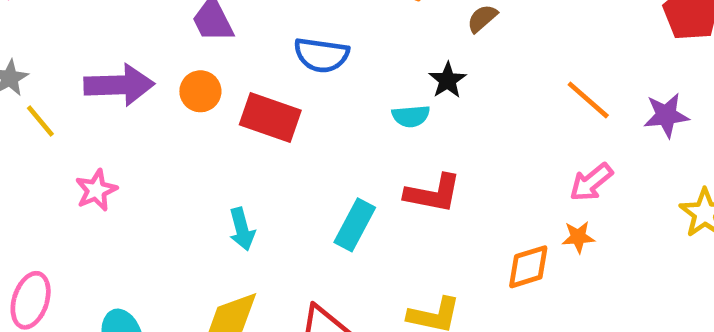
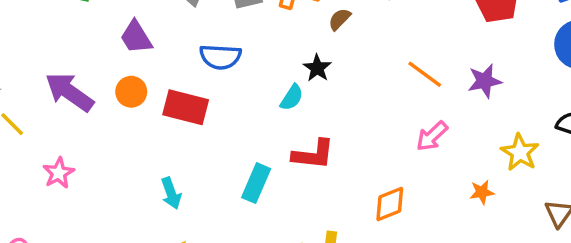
purple arrow: (119, 85) -> (69, 92), turned -138
cyan semicircle: (411, 116) -> (292, 97), turned -48
orange star: (578, 237) -> (482, 192), moved

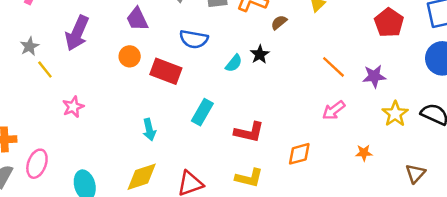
purple arrow: (69, 92) -> (77, 33), moved, turned -108
cyan semicircle: (292, 97) -> (234, 63), moved
yellow star: (520, 152) -> (395, 114), moved
red L-shape: (313, 154) -> (249, 132), moved
cyan rectangle: (256, 183) -> (202, 112), moved

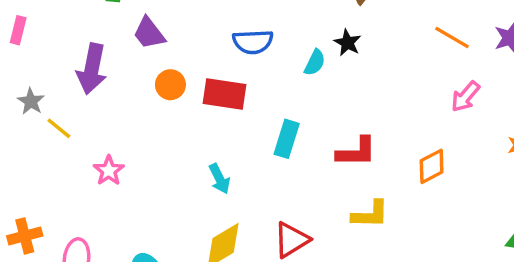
purple trapezoid: (137, 19) -> (149, 33), moved

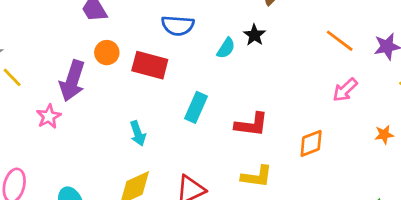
purple arrow: (92, 69) -> (72, 81), moved

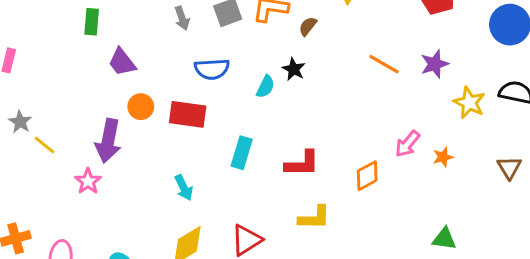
pink arrow: (345, 90) -> (408, 144), moved

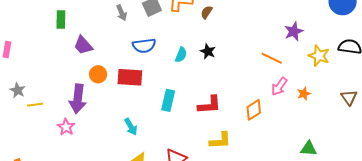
orange line: (384, 64) -> (272, 58), moved
black star: (294, 69) -> (208, 51), moved
yellow line: (45, 145) -> (35, 105), turned -42

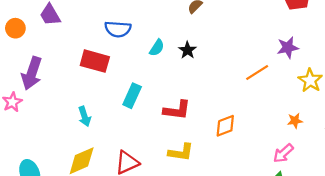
orange line: (272, 58) -> (257, 72), turned -70
orange circle: (98, 74) -> (15, 28), moved
pink arrow: (279, 86) -> (283, 153), moved
orange star: (304, 94) -> (295, 121), moved

